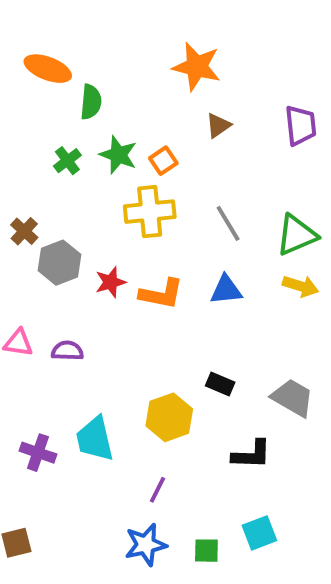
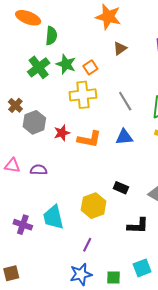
green cross: (67, 161) -> (39, 67), size x1.5

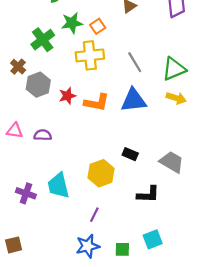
green star: (66, 64) -> (72, 23), turned -30
green cross: (39, 67) -> (43, 40), moved
blue triangle: (124, 137) -> (134, 100), size x1.4

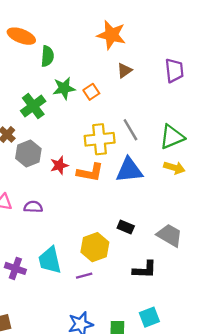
yellow cross: (90, 55) -> (100, 139), moved
purple line: (94, 215) -> (84, 276), moved, turned 48

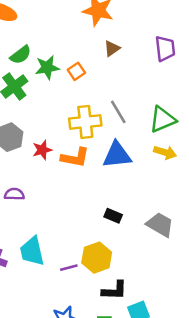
green semicircle: (47, 56) -> (21, 55), moved, turned 48
yellow hexagon: (95, 247) -> (97, 258), moved
black L-shape: (145, 270) -> (114, 290), moved

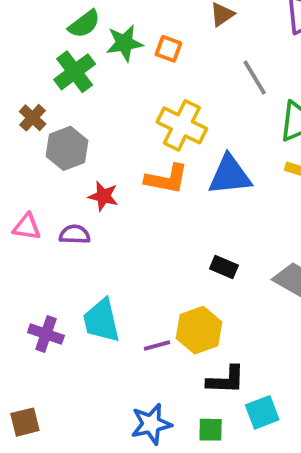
orange square: (76, 71) -> (168, 49), turned -36
gray line: (118, 112) -> (255, 78), moved
yellow cross: (85, 122) -> (182, 125), turned 32
red star: (42, 150) -> (103, 196), moved, turned 30

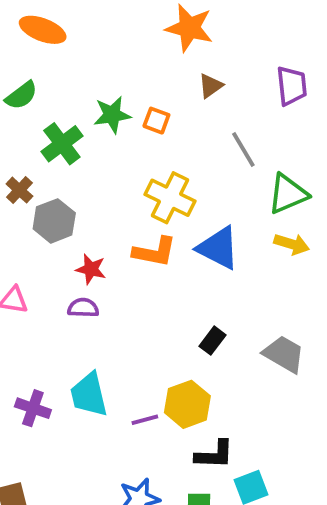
green semicircle: (84, 24) -> (21, 95), moved
blue triangle: (230, 175) -> (218, 248), turned 33
purple semicircle: (75, 234) -> (83, 308), moved
black rectangle: (224, 267) -> (212, 341), turned -76

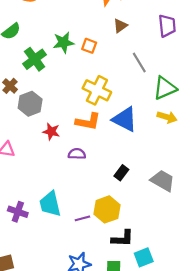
purple semicircle: (83, 308) -> (77, 154), moved

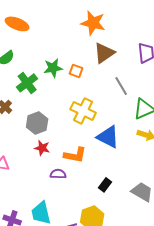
brown triangle: (120, 26) -> (104, 53), size x1.6
gray hexagon: (30, 104) -> (37, 123), moved
orange L-shape: (88, 122) -> (75, 155), moved
purple semicircle: (77, 154) -> (58, 174), moved

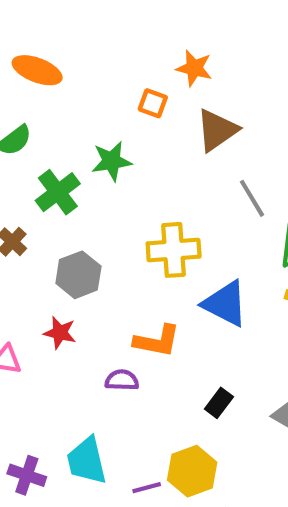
orange star: (93, 23) -> (194, 68), size x0.7
orange square: (76, 71) -> (153, 103), moved
yellow cross: (83, 111) -> (174, 250), turned -30
red star: (42, 148) -> (60, 333), moved

